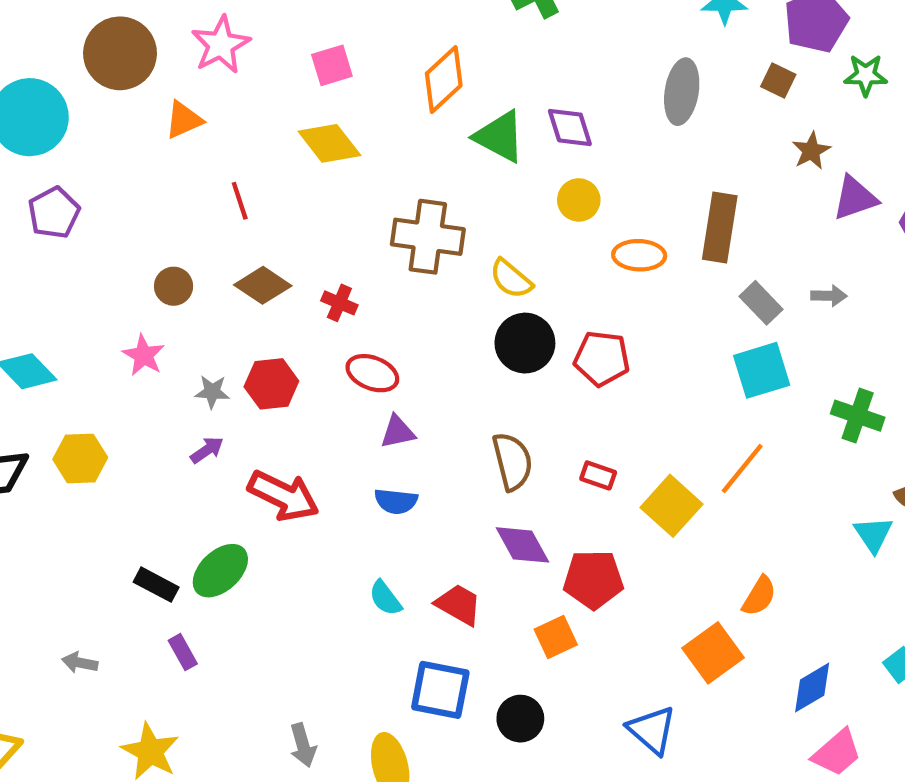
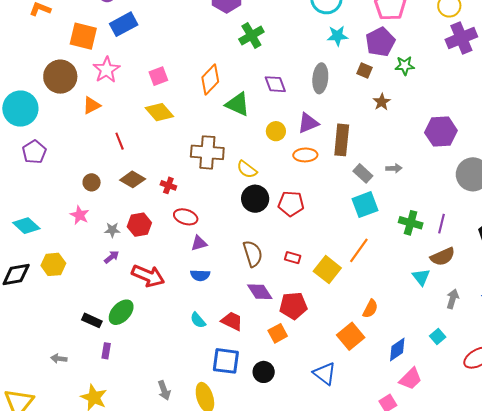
purple diamond: (570, 127) -> (275, 84), moved
purple triangle: (855, 198) -> (308, 123), moved
purple rectangle: (183, 652) -> (106, 351), turned 42

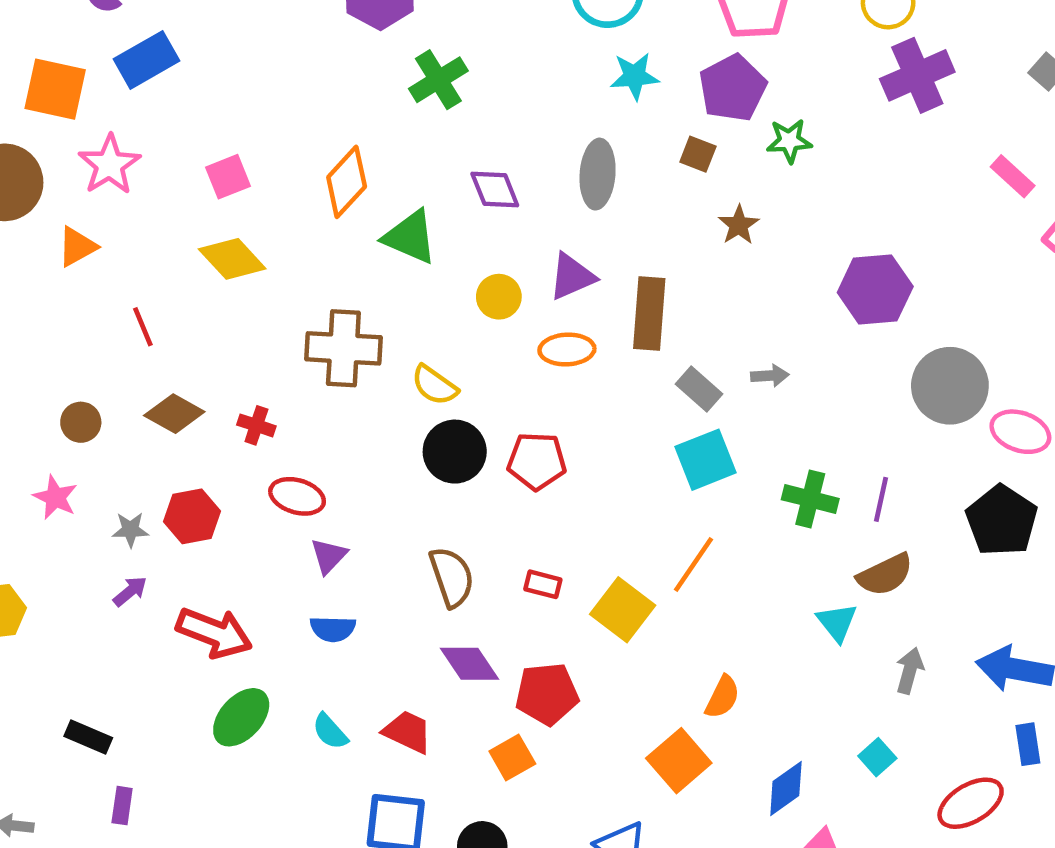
purple triangle: (199, 243) -> (329, 556), turned -30
green ellipse: (121, 312) -> (241, 717), moved

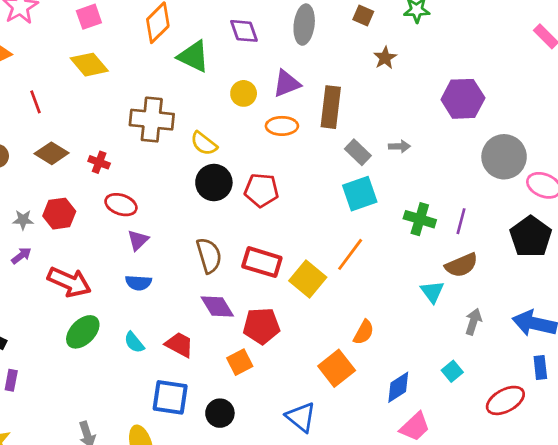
red rectangle: (543, 584) -> (262, 262), size x1.8

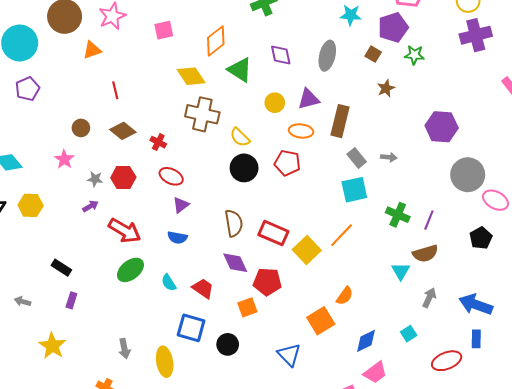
yellow diamond: (89, 65) -> (191, 76), moved
red pentagon: (261, 190) -> (287, 163), moved
black pentagon: (531, 237) -> (481, 238), size x0.7

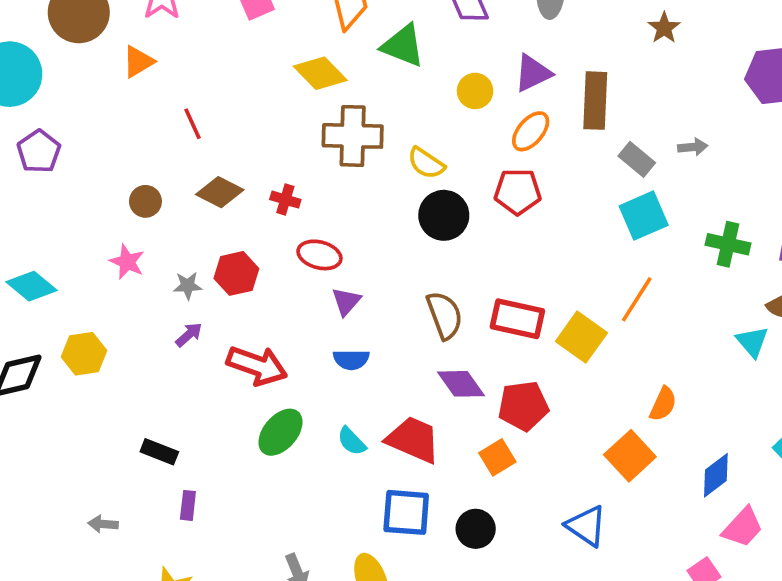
orange ellipse: (301, 131) -> (531, 131), turned -45
red trapezoid: (203, 288) -> (413, 440), size x1.4

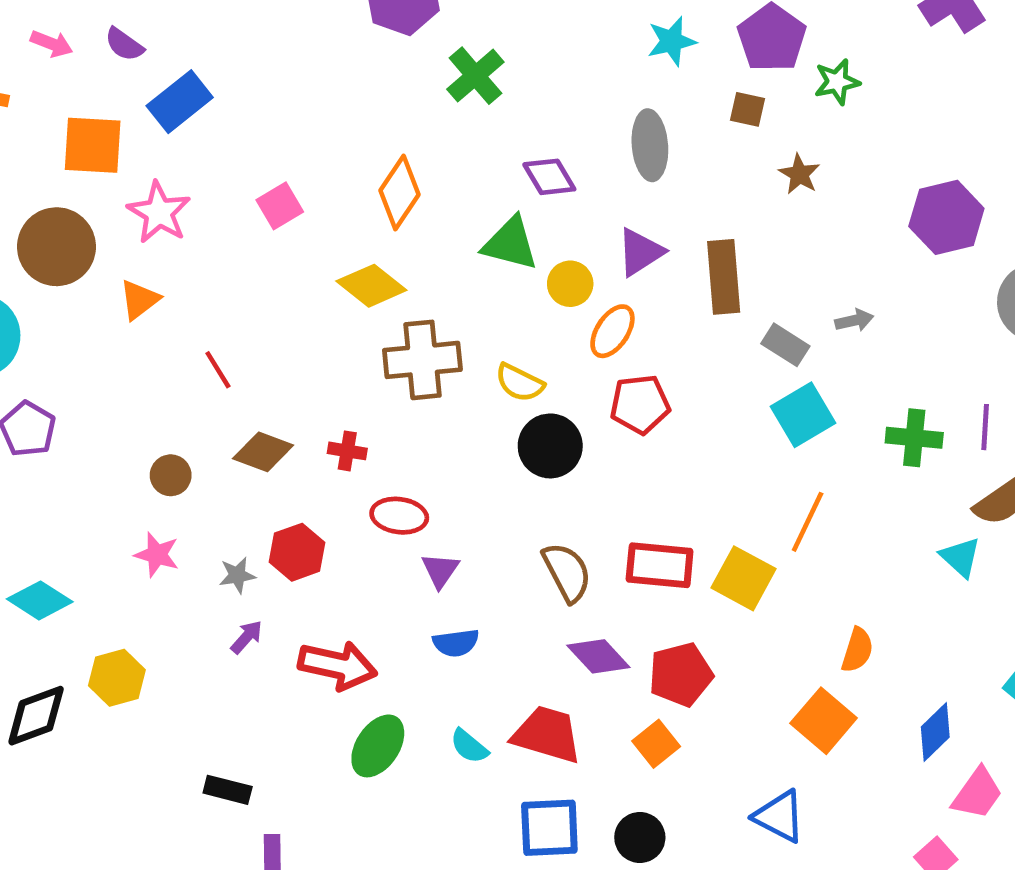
green triangle: (403, 46) -> (510, 244), moved
orange ellipse: (531, 131) -> (612, 331), moved

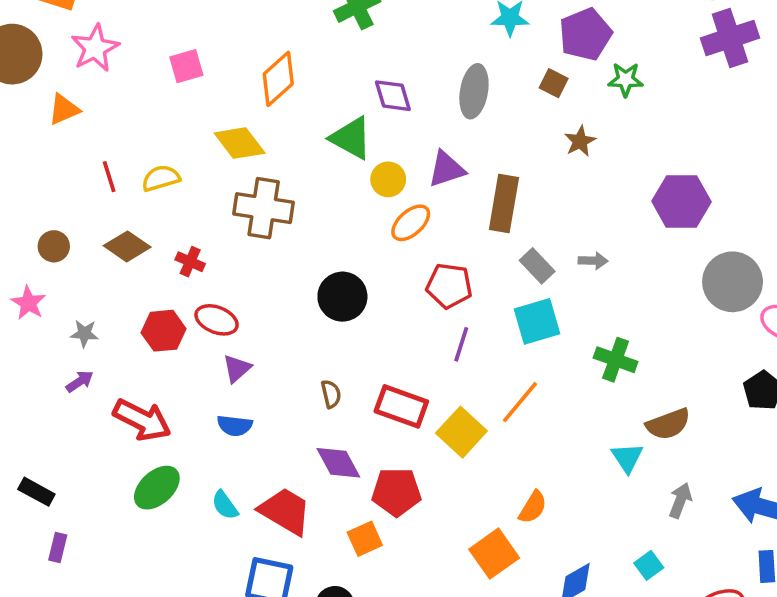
yellow semicircle: (520, 383) -> (161, 178), moved, turned 123
red pentagon: (640, 404) -> (449, 286), moved
purple line: (985, 427) -> (461, 344), moved
red hexagon: (297, 552) -> (164, 331), moved
brown semicircle: (567, 572) -> (331, 394), size x0.6

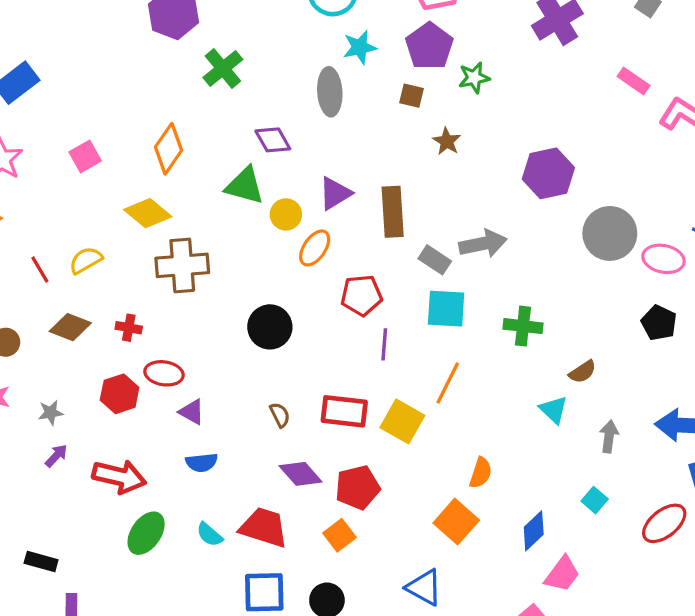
gray ellipse: (474, 91) -> (330, 92), moved
gray arrow: (593, 261) -> (483, 244), size x1.8
cyan square: (537, 321) -> (446, 309), turned 33
purple triangle: (237, 368) -> (192, 412), turned -36
brown semicircle: (668, 424) -> (583, 372), size x0.7

